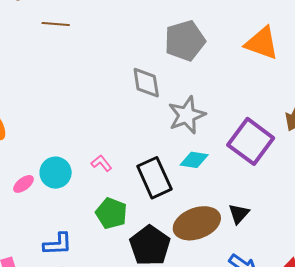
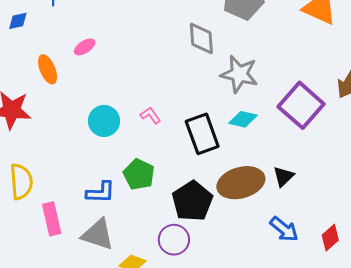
gray star: (187, 115) -> (239, 74), turned 30
pink ellipse: (23, 184) -> (85, 47), moved
green pentagon: (111, 213) -> (139, 174), moved

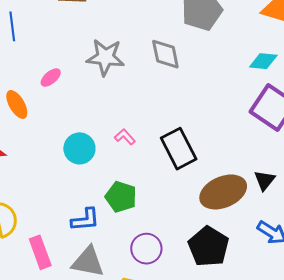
gray star: (239, 74) -> (105, 57), moved
cyan diamond: (243, 119) -> (263, 61), moved
black pentagon: (192, 201) -> (208, 247), moved
purple circle: (174, 240) -> (146, 249), moved

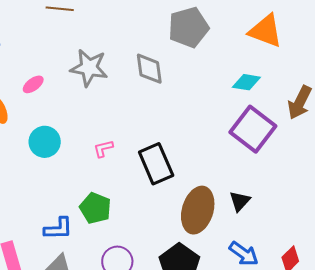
pink L-shape: (125, 137) -> (103, 149), turned -65
cyan circle: (79, 148) -> (45, 142), moved
brown ellipse: (223, 192) -> (198, 210), turned -54

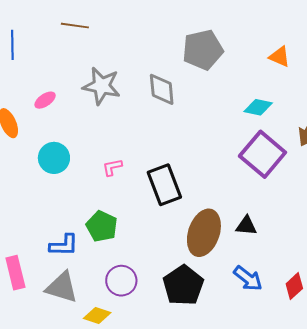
orange triangle: (266, 31) -> (279, 57), size x0.6
black triangle: (240, 201) -> (246, 226), turned 50

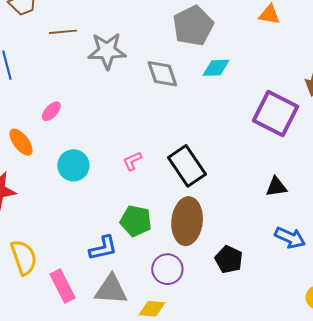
gray star: (102, 86) -> (107, 51), moved
cyan diamond: (258, 107) -> (216, 68), moved
brown ellipse: (204, 233) -> (187, 221), moved
black pentagon: (183, 285) -> (229, 259), size x0.7

